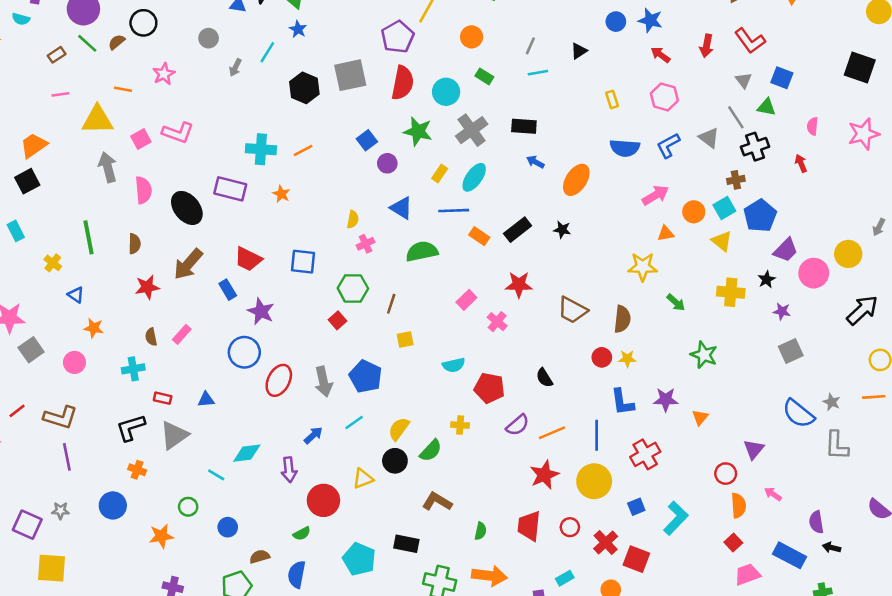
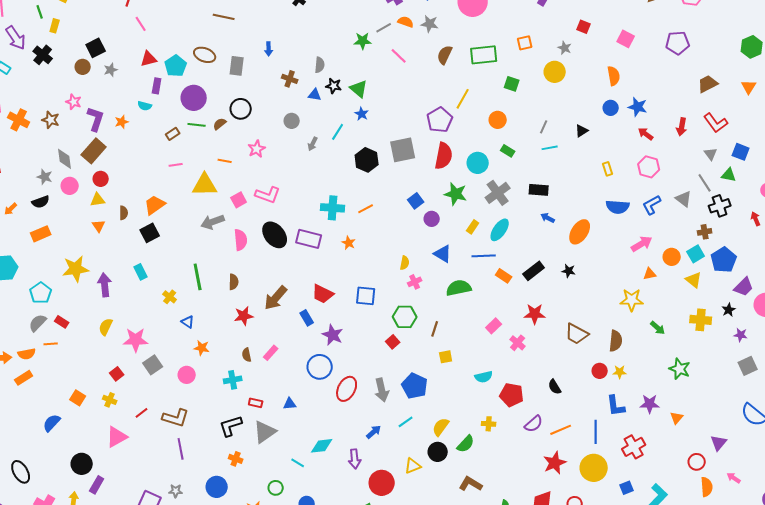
green line: (87, 43) -> (197, 125), turned -36
gray arrow: (108, 167) -> (213, 222), turned -95
black ellipse: (187, 208) -> (275, 235), moved

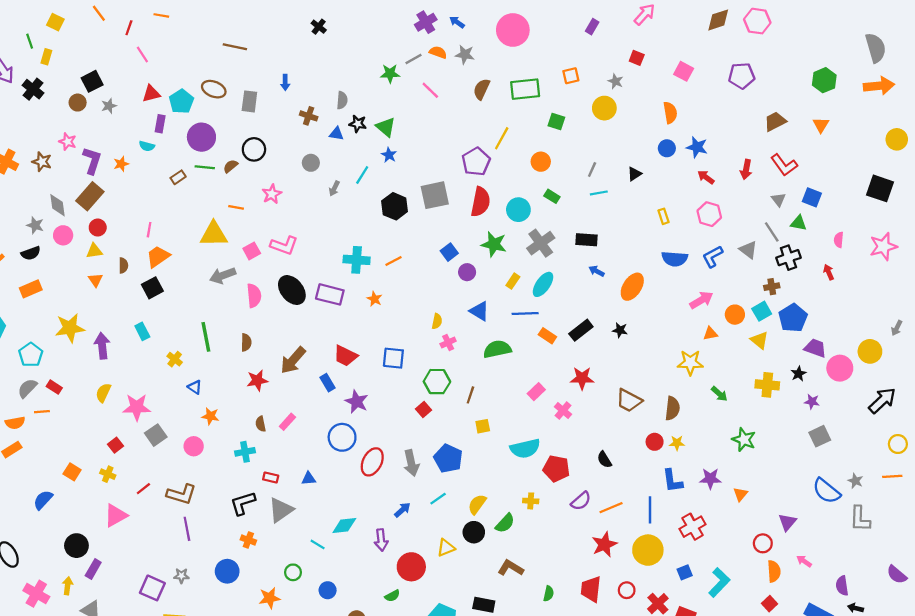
pink line: (176, 165) -> (149, 230), moved, turned -72
purple trapezoid: (744, 287) -> (815, 348), turned -115
cyan semicircle: (484, 377) -> (525, 448), size x1.5

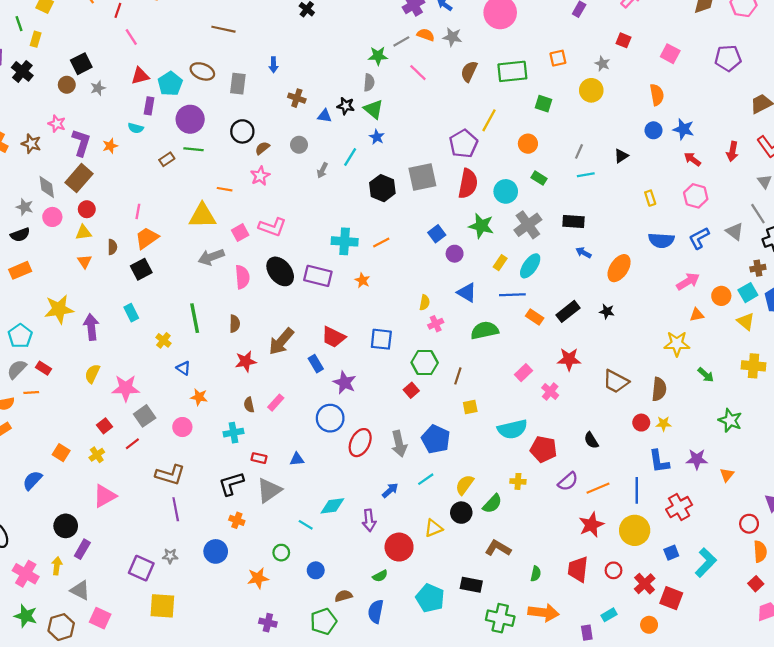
gray semicircle: (342, 100) -> (369, 83), moved
brown semicircle: (230, 166) -> (262, 148), moved
yellow cross: (108, 474) -> (97, 455), turned 32
red line: (143, 489) -> (132, 444), moved

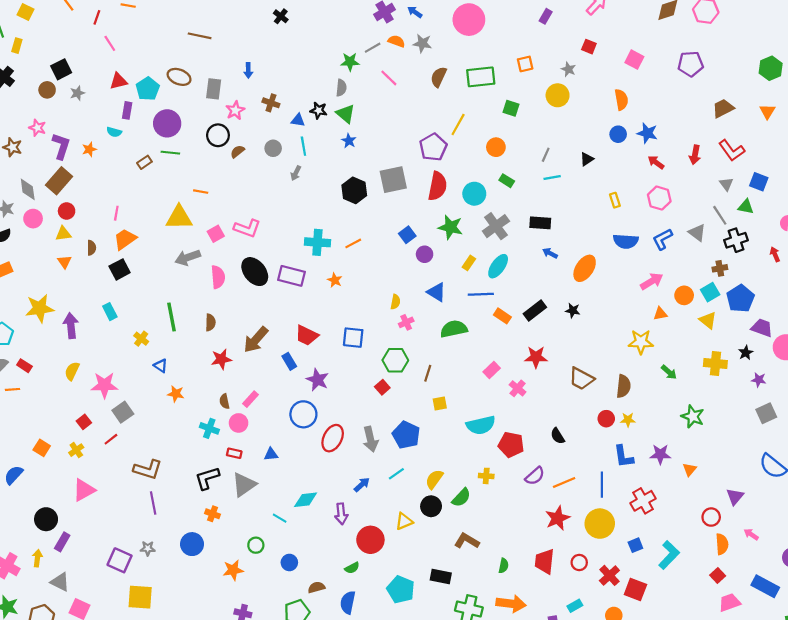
cyan line: (350, 157) -> (303, 146), moved, turned -42
pink star: (260, 176) -> (235, 110), moved
pink circle: (182, 427) -> (239, 423), moved
cyan cross: (233, 433) -> (209, 428), turned 30

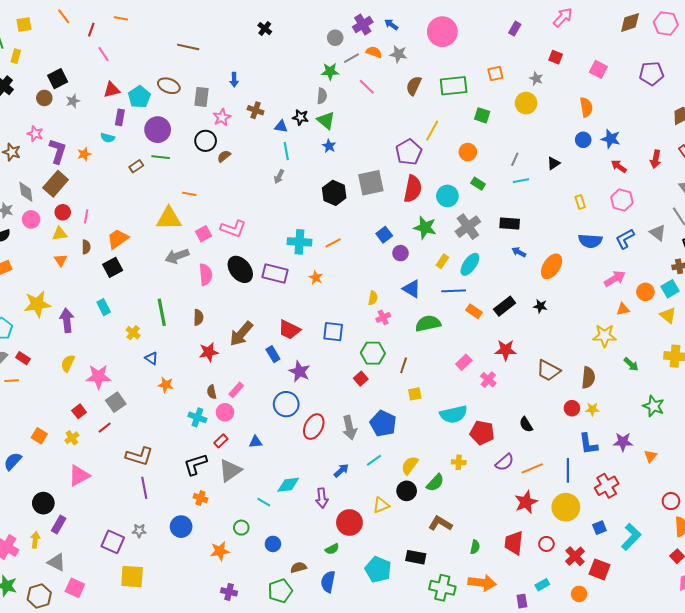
yellow square: (25, 12) -> (24, 24), turned -35
gray circle: (273, 148) -> (335, 38), moved
pink line: (116, 213) -> (86, 216), moved
red rectangle: (234, 453) -> (221, 441), turned -56

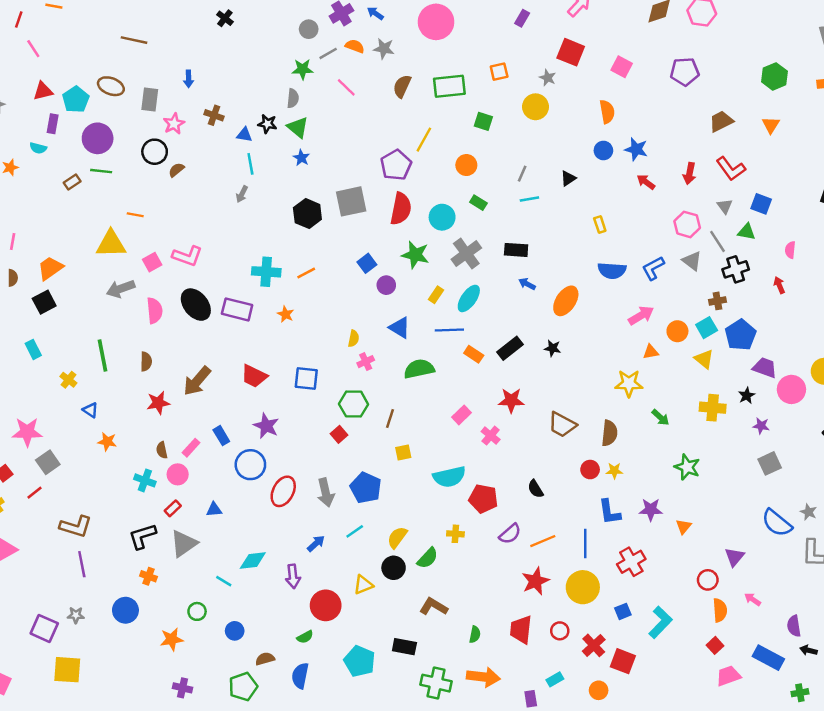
red square: (556, 57) -> (571, 52), size x1.6
pink hexagon: (622, 200) -> (687, 224), moved
blue rectangle: (273, 354) -> (221, 436), moved

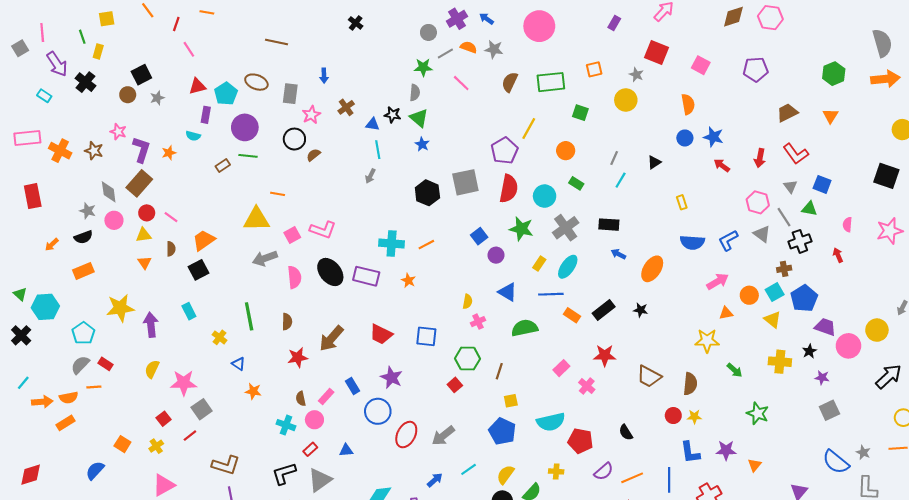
brown cross: (214, 115) -> (346, 107), turned 35
cyan line: (529, 199) -> (621, 180), turned -49
pink line: (13, 241) -> (171, 217), turned -64
blue pentagon: (366, 488) -> (502, 431), moved
gray arrow: (326, 493) -> (443, 436), turned 65

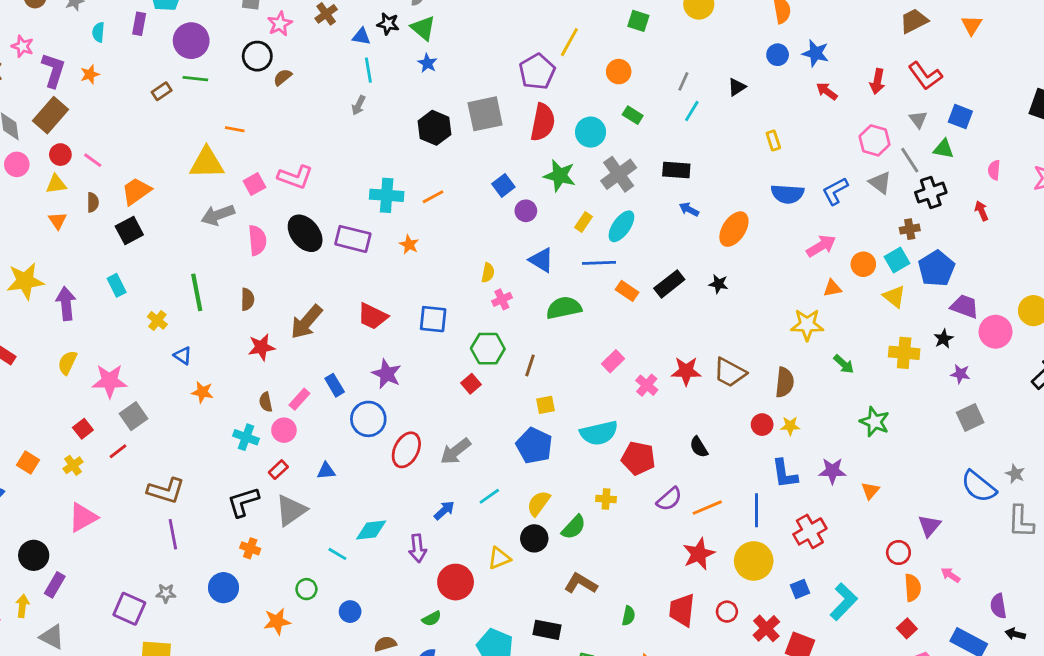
cyan semicircle: (193, 136) -> (98, 32), moved, turned 80
red star: (605, 355) -> (686, 371), moved

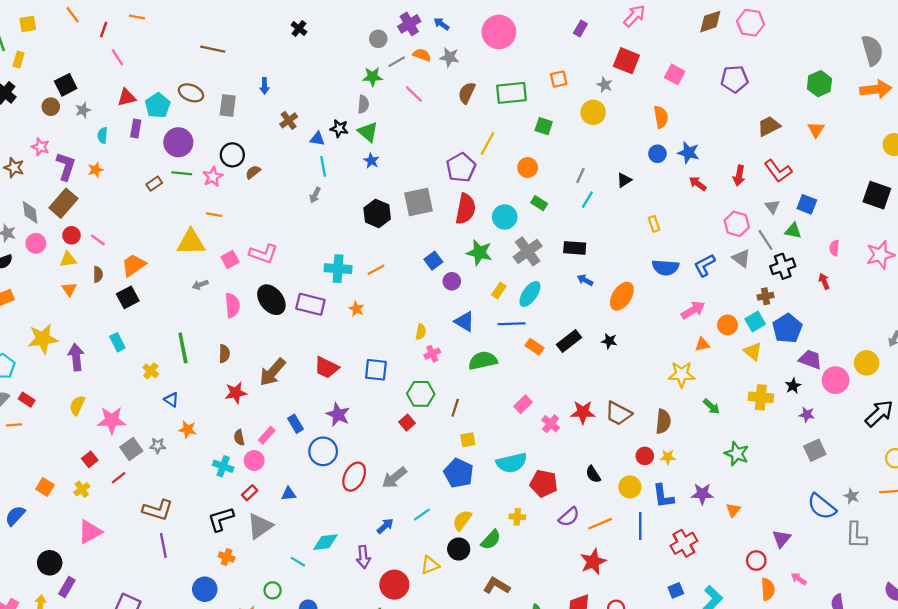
pink star: (280, 24) -> (213, 177), moved
gray arrow: (218, 215) -> (200, 285), size x0.6
yellow circle: (754, 561) -> (630, 487), moved, size x0.7
gray star: (166, 593) -> (158, 446), moved

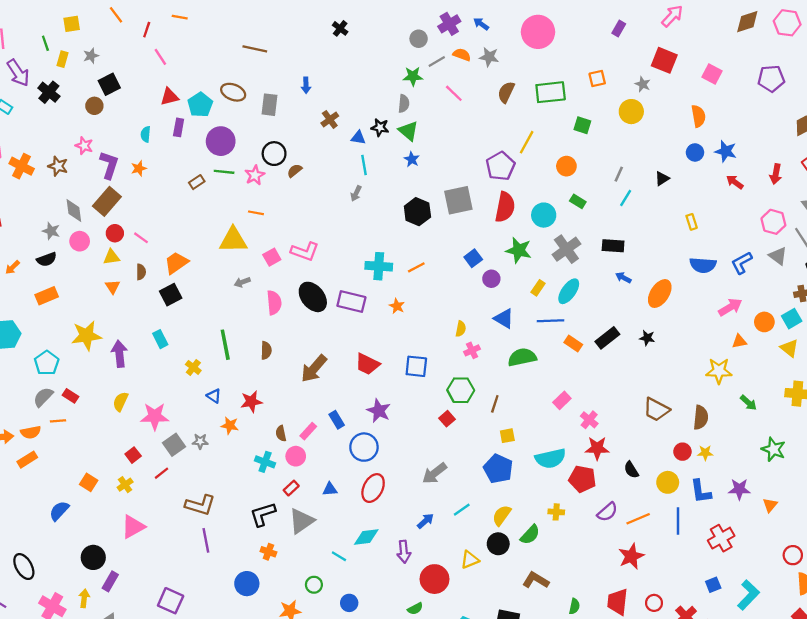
gray star: (83, 110) -> (91, 56), moved
red star: (236, 393) -> (251, 402), moved
red star: (583, 412) -> (597, 448), moved
red ellipse: (354, 477) -> (373, 488), moved

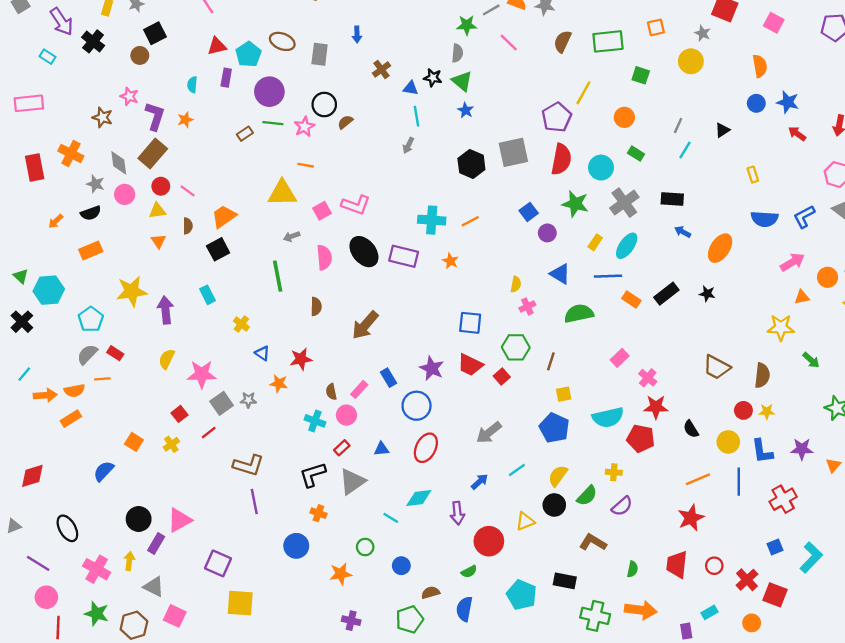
orange cross: (22, 166) -> (71, 154), moved
green line: (225, 345) -> (278, 276), moved
red trapezoid: (367, 364) -> (470, 365), moved
purple semicircle: (607, 512) -> (622, 506), moved
pink triangle: (133, 527) -> (179, 520), moved

